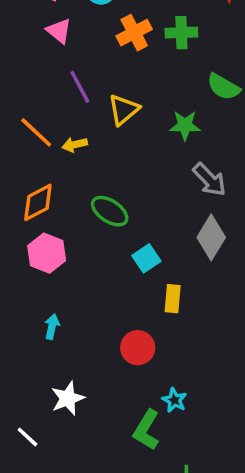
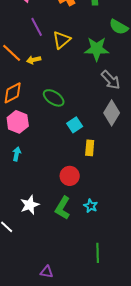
green star: (185, 125) -> (97, 49), size x1.4
cyan arrow: (52, 327) -> (17, 154), moved
green L-shape: (146, 430) -> (63, 208), moved

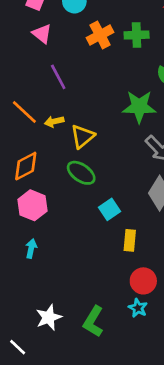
yellow triangle: (62, 40) -> (82, 136), moved
red circle: (70, 176) -> (143, 281), moved
cyan star: (91, 206) -> (138, 308), moved

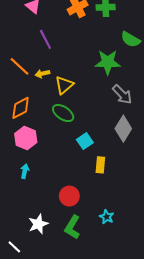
red circle: (143, 281) -> (69, 196), moved

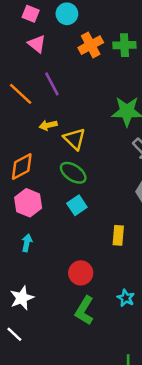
orange line: (20, 66) -> (21, 94), moved
yellow triangle: (64, 85) -> (74, 139), turned -36
cyan square: (85, 141) -> (77, 205), moved
white star: (38, 224) -> (22, 298), moved

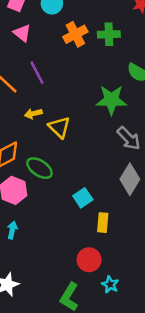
green ellipse: (73, 173) -> (39, 168), moved
cyan square: (77, 205) -> (83, 198), moved
red circle: (81, 273) -> (89, 260), moved

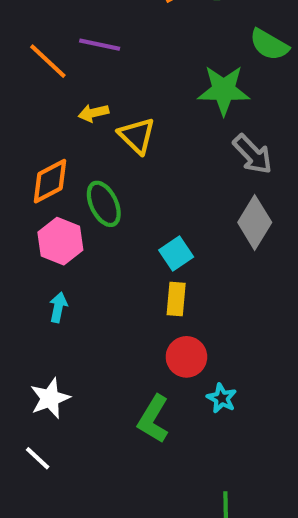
purple line: (37, 73) -> (100, 45), turned -50
green ellipse: (39, 168) -> (104, 204), turned 30
yellow rectangle: (103, 223) -> (176, 299), moved

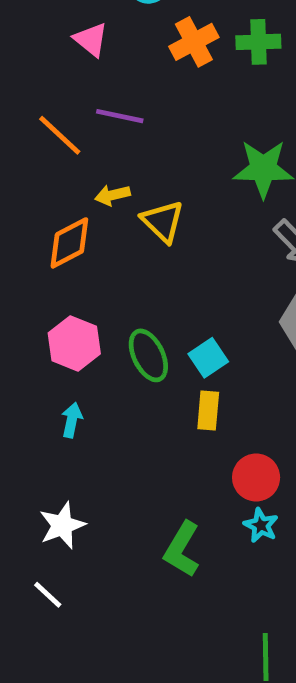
orange diamond: (50, 181) -> (69, 243), moved
green ellipse: (104, 204) -> (148, 355), moved
red circle: (186, 357) -> (256, 477), moved

